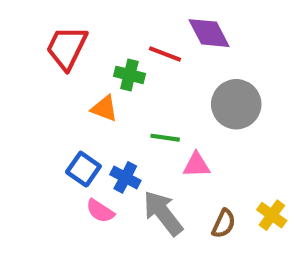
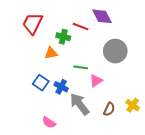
orange triangle: (104, 108) -> (51, 53), turned -32
pink triangle: (196, 165) -> (96, 81), turned -32
pink semicircle: (100, 211) -> (49, 122), moved

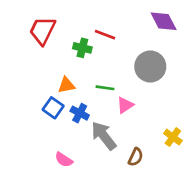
purple diamond: (102, 16) -> (164, 21), moved
orange triangle: (51, 53) -> (66, 85), moved
brown semicircle: (109, 109) -> (136, 157), moved

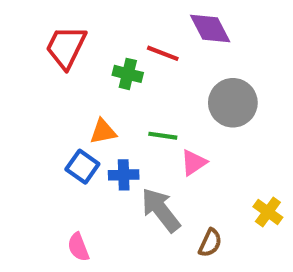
purple diamond: (164, 21) -> (210, 29), moved
blue cross: (80, 113) -> (124, 175), turned -30
pink semicircle: (64, 160) -> (78, 247), moved, turned 36

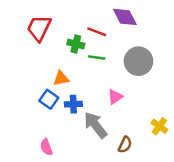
green line: (163, 136) -> (97, 57), moved

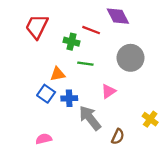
green line: (97, 57) -> (85, 64), moved
pink semicircle: (46, 147) -> (44, 139), turned 98

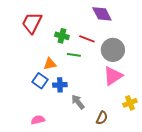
red line: (91, 30) -> (87, 39), moved
pink triangle: (109, 91) -> (113, 76), moved, size x1.5
gray arrow: (90, 118) -> (78, 102), size x0.7
yellow cross: (150, 119) -> (130, 103), turned 32

